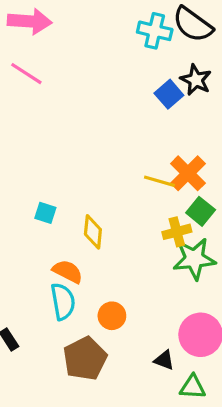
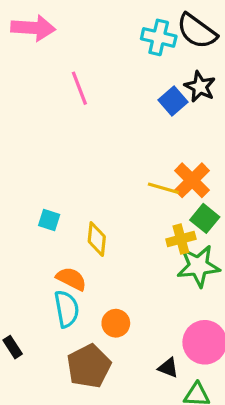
pink line: (26, 74) -> (79, 88), moved, turned 36

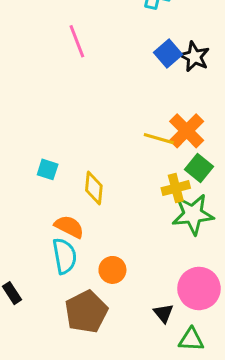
black star: (200, 87) -> (194, 57), moved
black triangle: (168, 368) -> (163, 313), turned 30

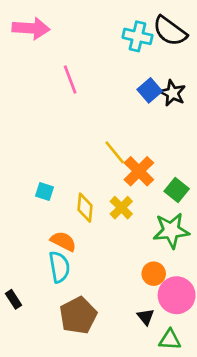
orange cross: (187, 131) -> (139, 171), moved
yellow line: (159, 139) -> (115, 152), moved, turned 35
yellow cross: (176, 188) -> (121, 208), moved, turned -30
orange circle: (112, 270) -> (154, 274), moved

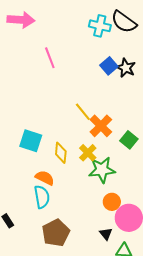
cyan square: (44, 191) -> (31, 141), size x1.6
green star: (171, 231) -> (102, 170), moved

